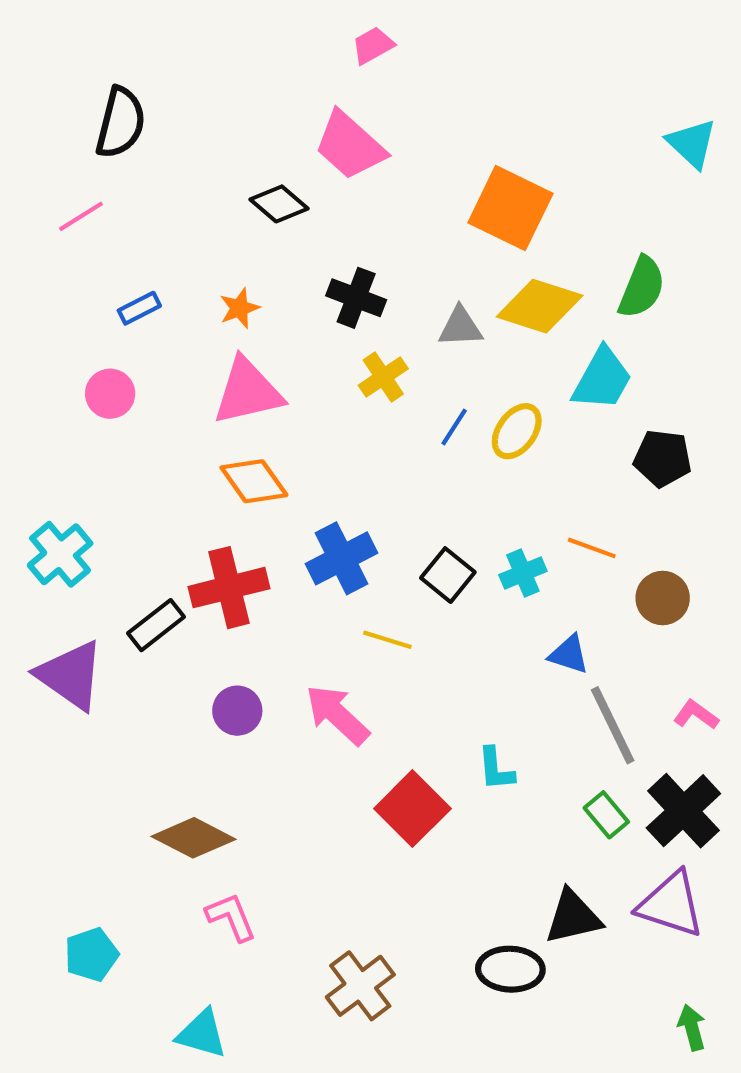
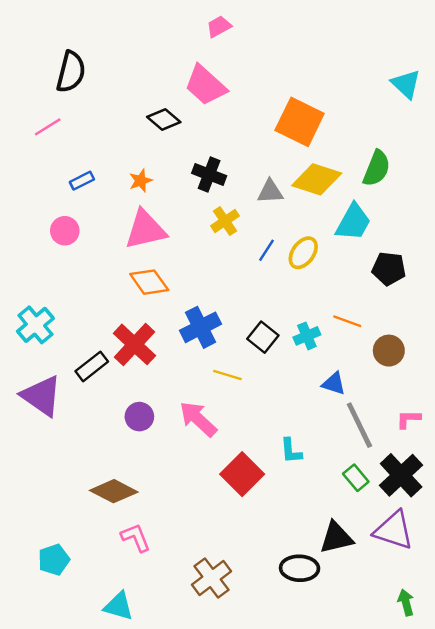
red cross: (229, 588) -> (134, 344), turned -33
pink L-shape: (696, 715) -> (408, 419), turned -35

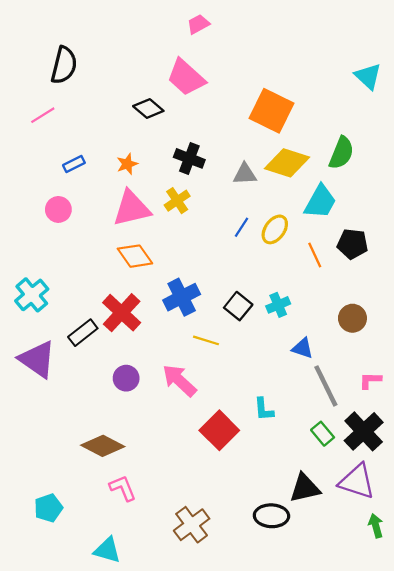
yellow cross: (225, 221) -> (177, 201), moved
orange line: (347, 321) -> (315, 255), moved, turned 45
green arrow: (406, 602) -> (376, 526), moved

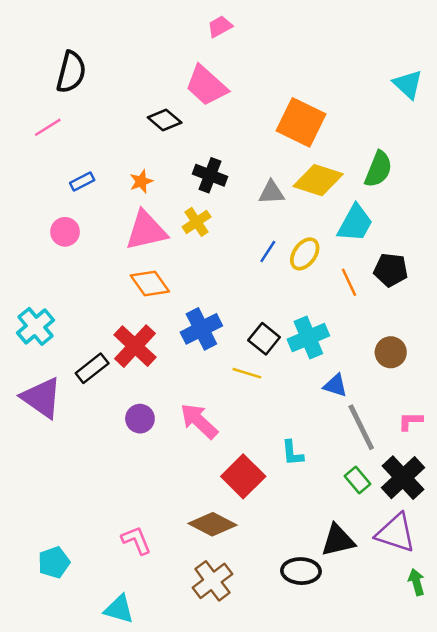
cyan cross: (278, 305) -> (308, 338), size x1.5
yellow line: (206, 340) -> (247, 373), moved
brown diamond: (103, 446) -> (212, 524), moved

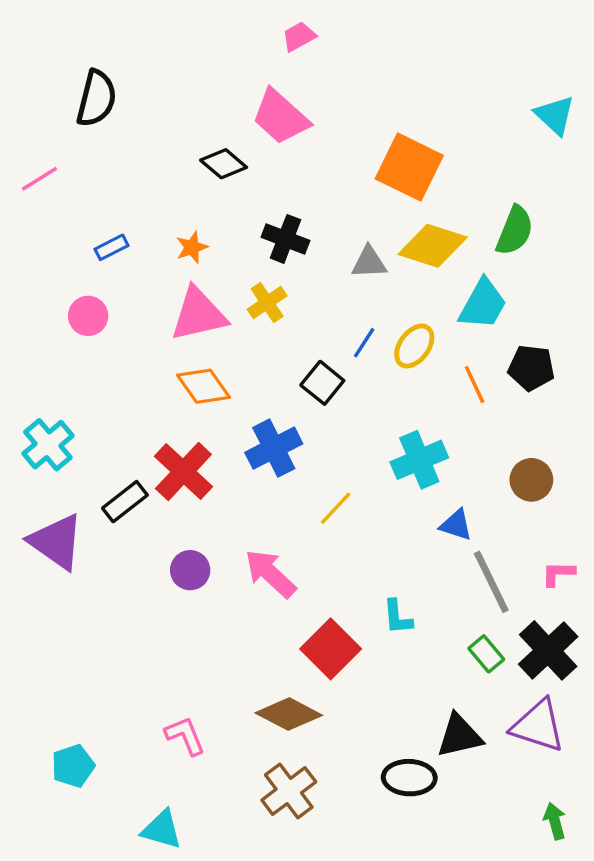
pink line: (48, 127) -> (40, 179), moved
black square: (264, 339) -> (322, 383), moved
yellow line: (247, 373) -> (336, 508), turned -64
green arrow: (417, 582) -> (555, 821), moved

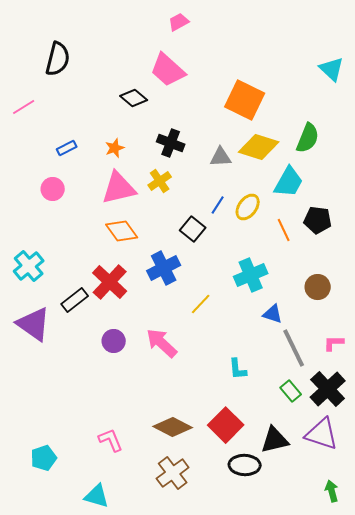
red square: (331, 649) -> (226, 425), moved

